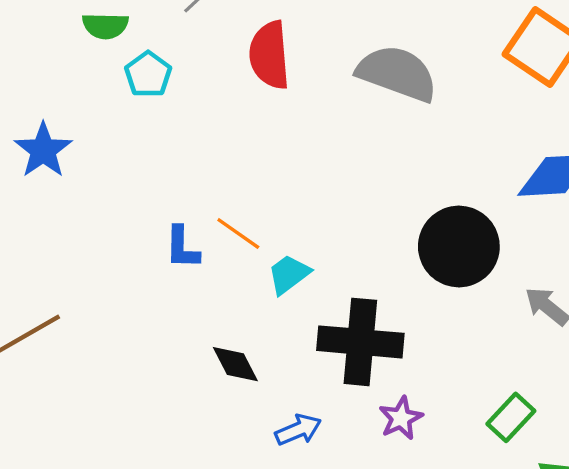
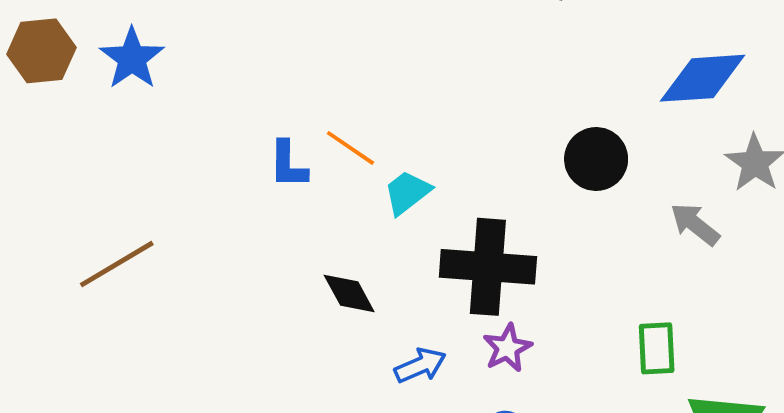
black circle: (459, 246) -> (596, 159), size x0.7
green rectangle: (511, 417) -> (657, 348), turned -45
purple star: (401, 418) -> (507, 348), moved

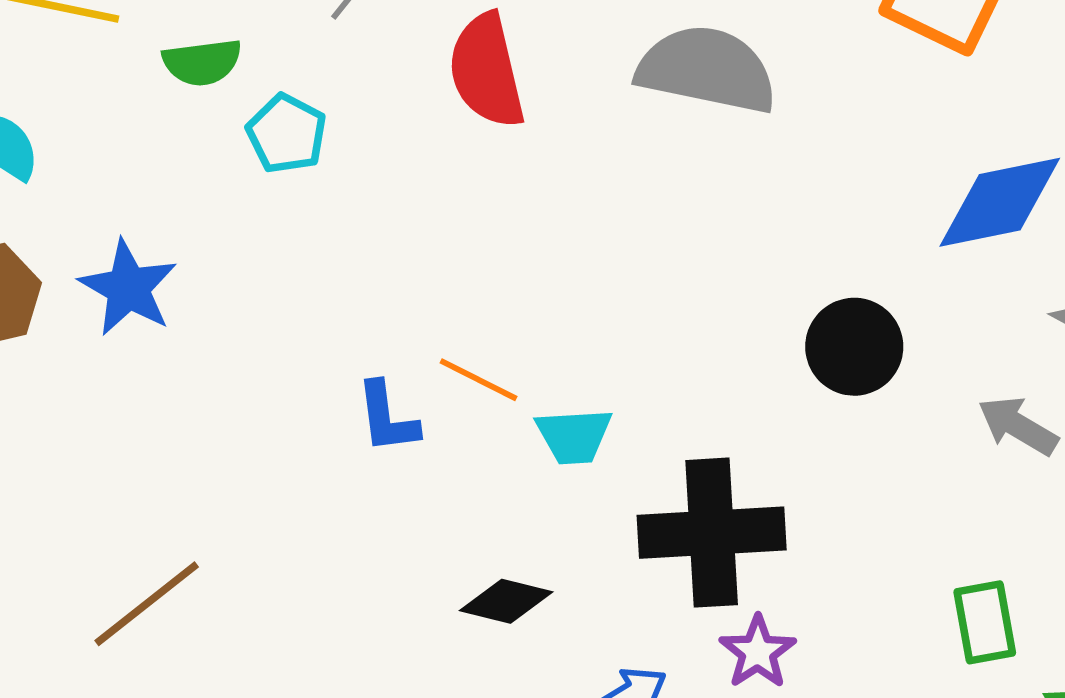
cyan trapezoid: (407, 192) -> (574, 436), turned -138
black diamond: (349, 293) -> (506, 601), turned -40

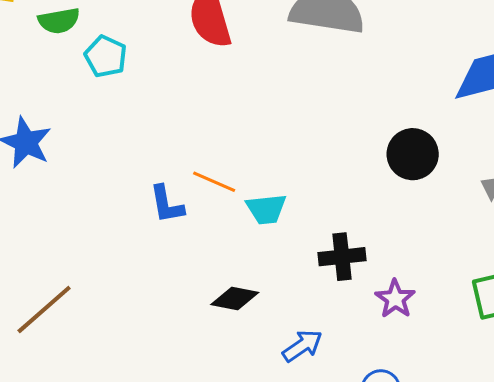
black cross: (712, 533) -> (342, 257), size x0.6
purple star: (758, 652) -> (395, 299), moved

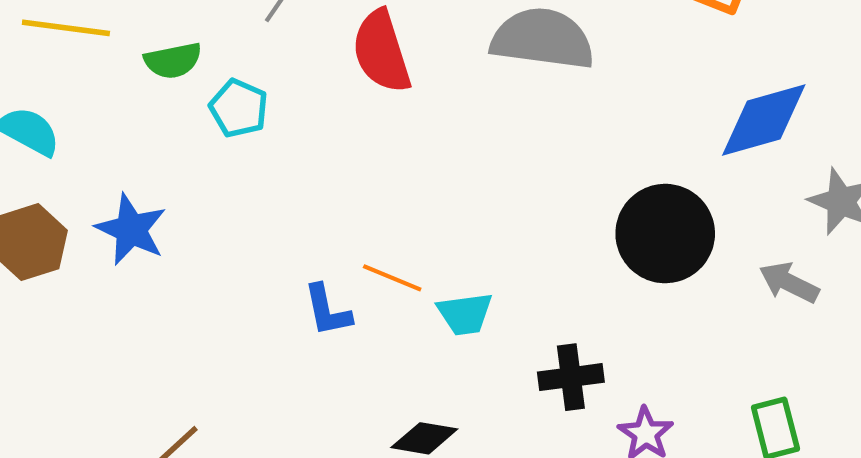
black circle: (413, 154) -> (665, 234), size x1.4

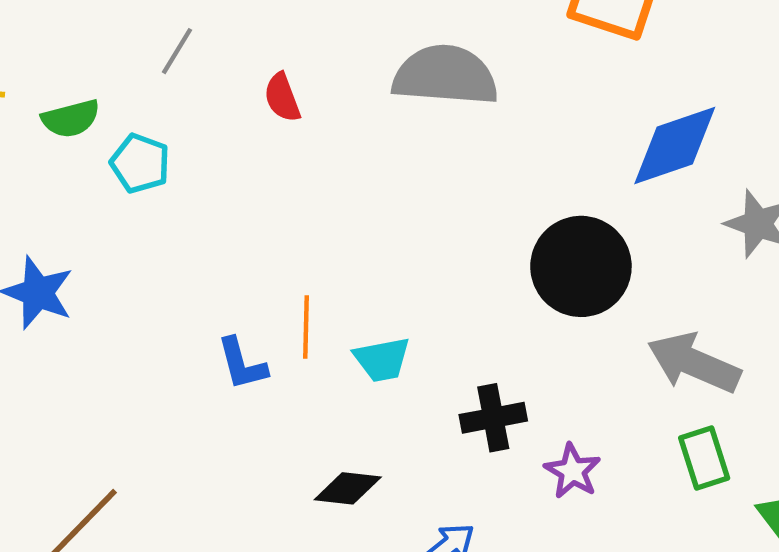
red semicircle: (381, 52) -> (282, 98), size x0.6
orange line: (392, 278) -> (306, 327), turned 72
gray arrow: (789, 283) -> (694, 363), moved, size x1.5

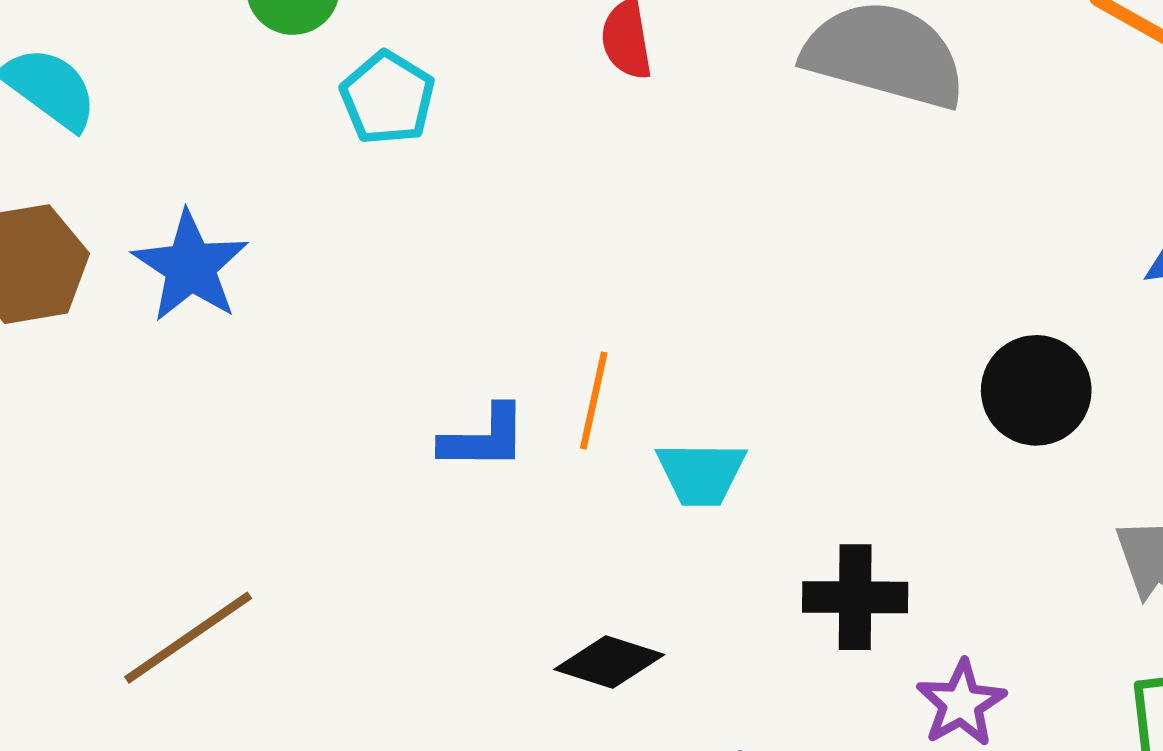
black circle: (581, 266) -> (1036, 390), size x0.7
blue L-shape: (242, 364) -> (484, 438), turned -86

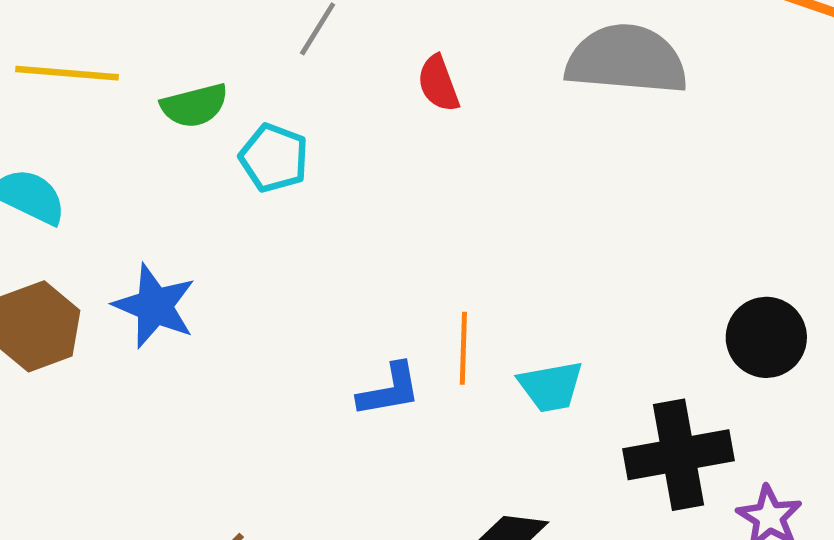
black circle: (1036, 390) -> (766, 337), moved
black cross: (855, 597) -> (678, 455), size x1.4

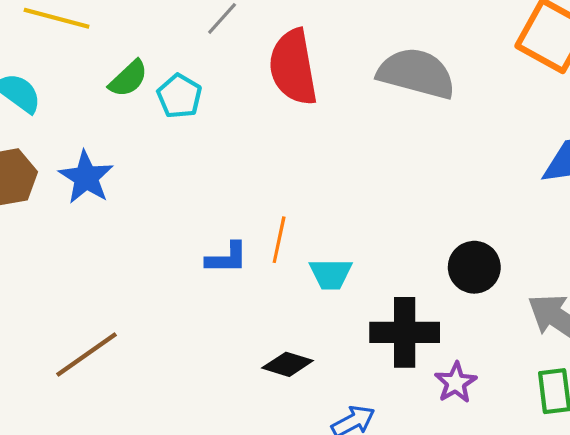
red semicircle: (438, 83) -> (293, 67), size x2.0
green semicircle: (194, 105) -> (128, 79), moved, turned -39

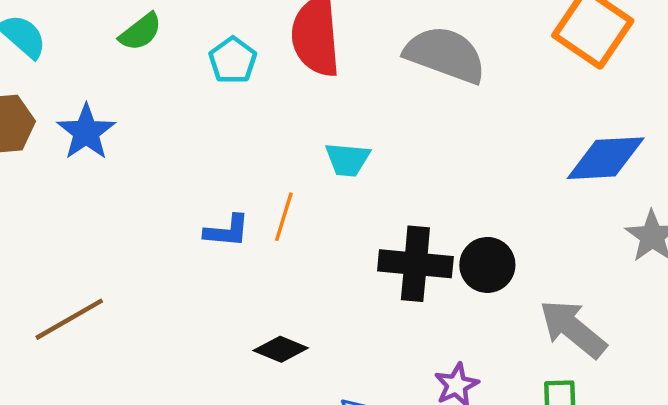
cyan pentagon: (179, 96) -> (233, 60), moved
cyan trapezoid: (331, 274) -> (347, 159), moved
black cross: (405, 332) -> (415, 264), moved

